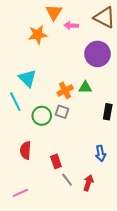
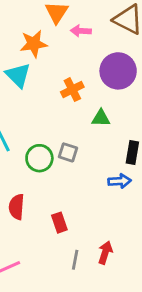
cyan triangle: (28, 78) -> (18, 75), moved
orange cross: (65, 90) -> (72, 90), moved
blue arrow: (101, 153) -> (119, 181), moved, turned -84
gray line: (67, 180) -> (75, 260), moved, turned 48

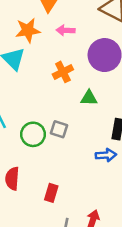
pink arrow: (81, 31) -> (66, 30), moved
red rectangle: (59, 223) -> (51, 193), turned 36

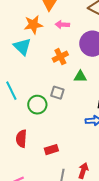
gray square: (59, 129) -> (57, 93), moved
red rectangle: (51, 193) -> (51, 150), turned 56

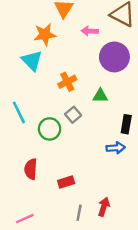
pink arrow: (62, 25) -> (90, 31), moved
orange cross: (60, 57) -> (67, 82), moved
gray square: (57, 93) -> (73, 115), turned 32

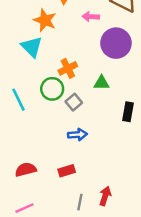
orange star: (45, 35) -> (45, 20), turned 30
green circle: (50, 129) -> (52, 89), moved
blue arrow: (116, 148) -> (77, 135), moved
red semicircle: (31, 169) -> (26, 170), moved, turned 72

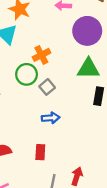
green triangle: (102, 83) -> (88, 69), moved, size x1.5
red rectangle: (67, 171) -> (40, 152), turned -70

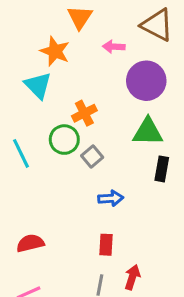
blue arrow: (51, 118) -> (111, 198), moved
red rectangle: (40, 152) -> (106, 245), moved

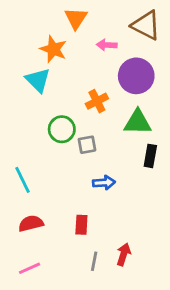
orange cross: (84, 113) -> (97, 101), moved
cyan line: (21, 153) -> (22, 180), moved
gray square: (92, 157) -> (87, 145), turned 30
red rectangle: (106, 245) -> (81, 225), moved

